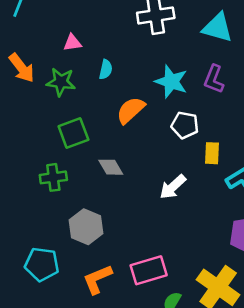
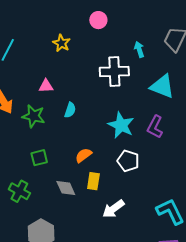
orange semicircle: (131, 110) -> (84, 155), moved, size x0.7
green square: (73, 133) -> (39, 158), size x0.7
yellow rectangle: (212, 153) -> (93, 181), moved
green cross: (53, 177) -> (19, 191), turned 30

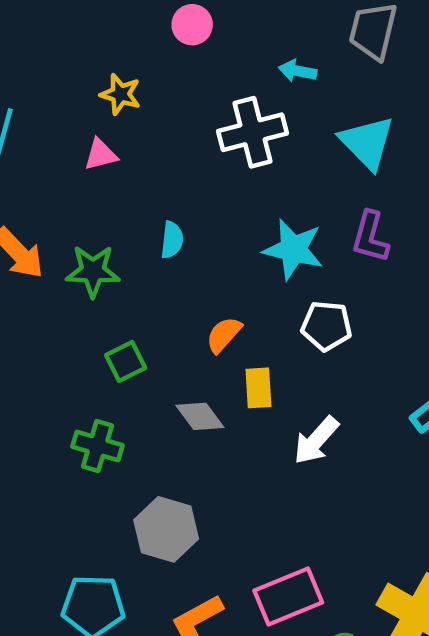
cyan arrow: (139, 49) -> (298, 71), turned -49
pink triangle: (46, 86) -> (101, 155), moved
cyan triangle: (162, 86) -> (367, 143), turned 36

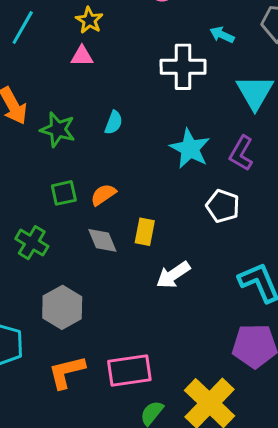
yellow star: (120, 94) -> (89, 20), moved
white pentagon: (326, 326) -> (223, 206), moved
orange semicircle: (224, 335) -> (103, 195), moved

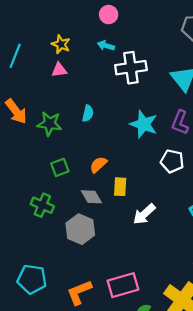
cyan arrow: (222, 35) -> (106, 46), moved
orange semicircle: (103, 195) -> (98, 165), moved
gray hexagon: (62, 307) -> (80, 229), moved

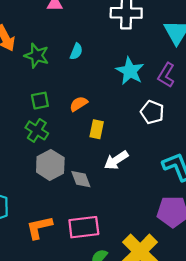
gray diamond: (91, 197) -> (81, 179), moved
green cross: (42, 205) -> (37, 130), moved

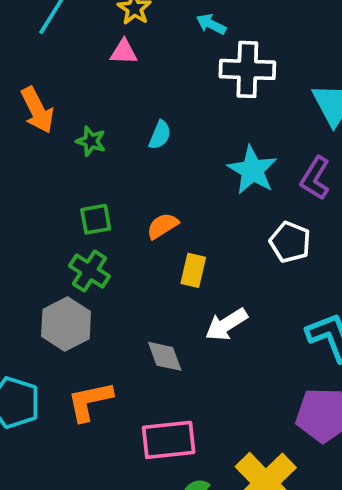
green star: (37, 56) -> (91, 141), size x0.7
gray hexagon: (50, 165) -> (66, 324), moved
orange L-shape: (39, 227) -> (90, 401), moved

